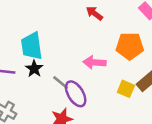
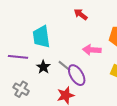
red arrow: (95, 13) -> (81, 14), moved
black star: (34, 69) -> (43, 67), moved

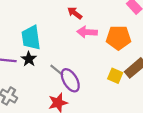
pink arrow: (92, 50) -> (87, 32), moved
black star: (43, 67) -> (29, 59), moved

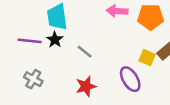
purple ellipse: (70, 80) -> (130, 79), moved

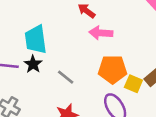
orange pentagon: (151, 17) -> (113, 69), moved

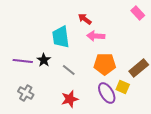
cyan trapezoid: (36, 39) -> (61, 37), moved
yellow square: (133, 84) -> (123, 87), moved

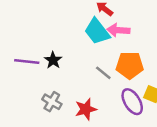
cyan trapezoid: (61, 37) -> (97, 31), moved, turned -30
gray line: (69, 70) -> (103, 73), moved
gray cross: (26, 93) -> (52, 102), moved

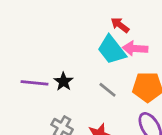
gray line: (103, 73) -> (108, 90), moved

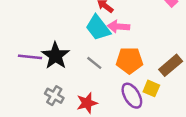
black star: (63, 82) -> (55, 56), size x1.6

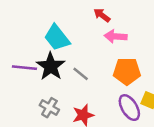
cyan trapezoid: (98, 28) -> (57, 38), moved
gray line: (94, 63) -> (81, 74), moved

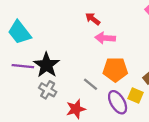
cyan trapezoid: (57, 38) -> (19, 32), moved
gray line: (81, 74) -> (90, 84), moved
gray cross: (49, 108) -> (48, 90), moved

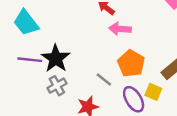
orange pentagon: (115, 70) -> (131, 63), turned 30
gray cross: (48, 90) -> (57, 86), turned 30

